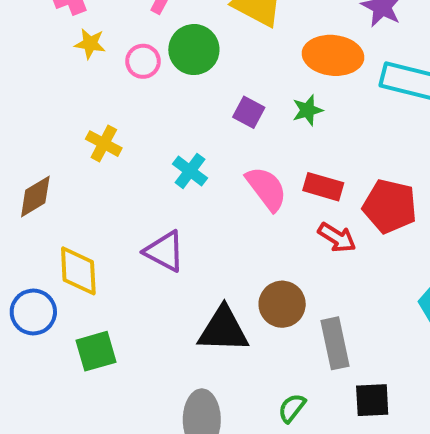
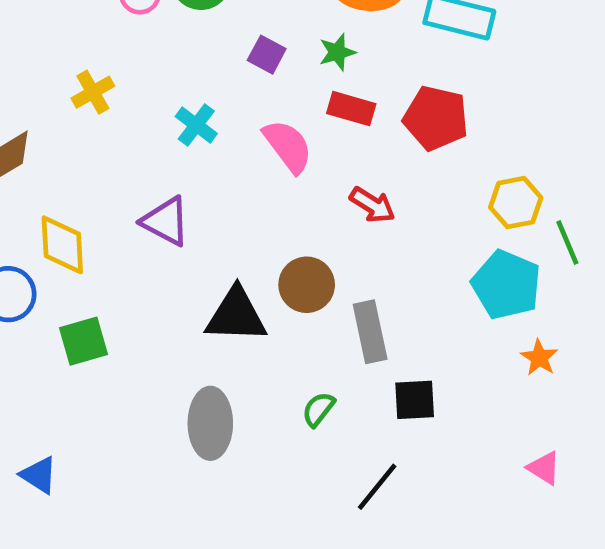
yellow cross: (104, 144) -> (93, 92), turned 32
red rectangle: (323, 187) -> (351, 109), moved
red pentagon: (390, 206) -> (436, 118), moved

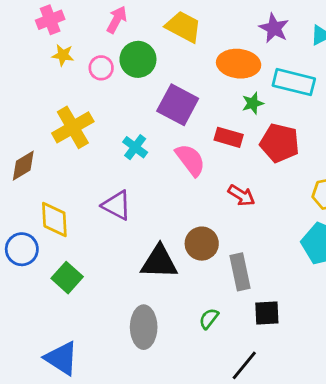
green star: (337, 52) -> (253, 103), moved
purple square: (267, 55) -> (178, 105), size x1.8
yellow cross: (93, 92) -> (73, 127), size x1.6
green square: (83, 341) -> (67, 278), turned -32
blue triangle: (39, 475) -> (61, 358), moved, size x1.5

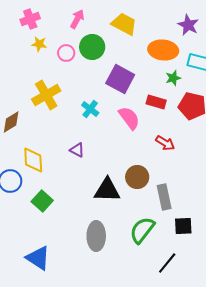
purple triangle: (117, 205) -> (77, 150), size x0.7
green semicircle: (209, 319) -> (142, 230), size x1.8

